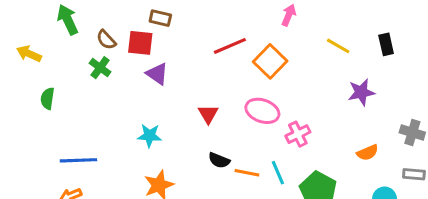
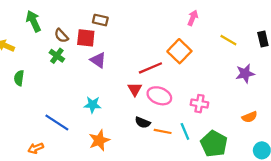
red line: (230, 46) -> (150, 68), moved
pink ellipse: (262, 111) -> (159, 96), moved
pink cross: (298, 134) -> (199, 104), turned 36
blue line: (78, 160) -> (57, 123), moved, turned 35

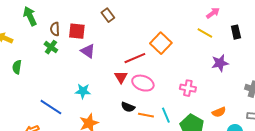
pink arrow: (193, 18) -> (213, 13), moved, turned 32
brown rectangle: (100, 20) -> (108, 15), moved, turned 40
brown semicircle: (61, 36) -> (55, 29), turned 40
pink cross: (199, 104) -> (188, 88), moved
orange semicircle: (250, 117) -> (219, 112), moved

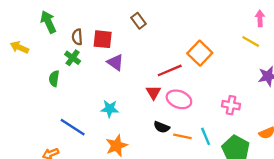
pink arrow: (213, 13) -> (260, 18), turned -56
green semicircle: (17, 67) -> (54, 79), moved

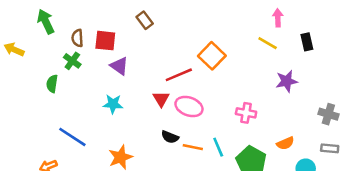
cyan star: (110, 109) -> (113, 104), moved

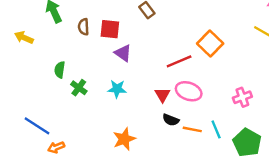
green cross: (72, 61) -> (79, 88), moved
red triangle: (161, 99) -> (162, 95), moved
pink cross: (246, 113) -> (242, 97), turned -30
blue line: (72, 137) -> (37, 126), moved

